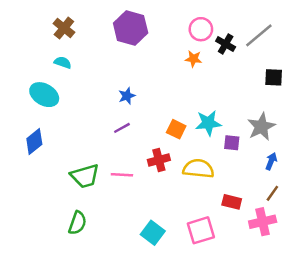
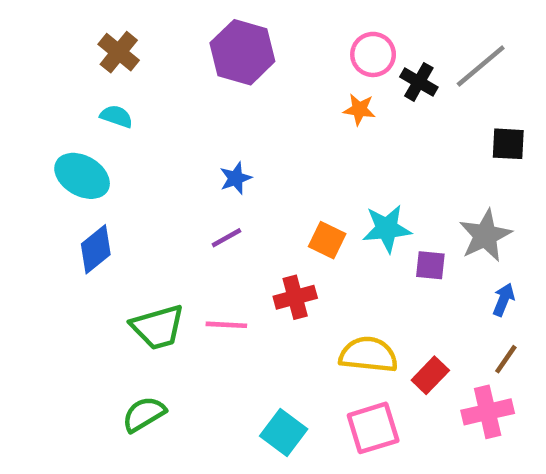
blue diamond: (34, 141) -> (96, 249), moved
yellow semicircle: (198, 169) -> (368, 355), moved
red rectangle: (232, 202) -> (430, 375), turned -60
green semicircle: (77, 223) -> (144, 414), turned -140

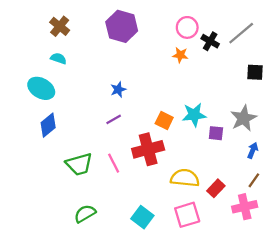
red cross: (295, 297) -> (148, 149), size x1.5
pink line: (226, 325) -> (114, 163), turned 60
green semicircle: (144, 414) -> (85, 214), moved

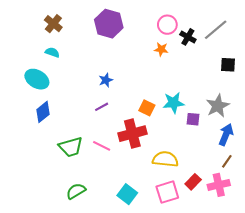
blue arrow: (253, 150) -> (226, 135), size x1.5
pink line: (114, 163) -> (102, 146), turned -36
red rectangle: (216, 188) -> (193, 182), moved

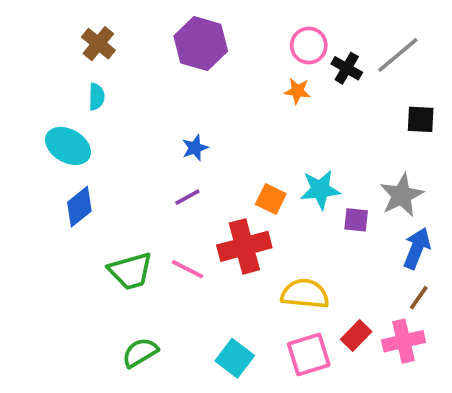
cyan semicircle: (52, 52) -> (96, 97), turned 72

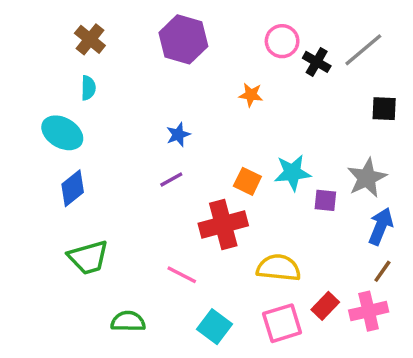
orange star: (297, 91) -> (251, 95), moved
pink line: (187, 269) -> (182, 275), moved
green trapezoid: (131, 271) -> (88, 257), moved
green semicircle: (140, 353) -> (128, 321), turned 32

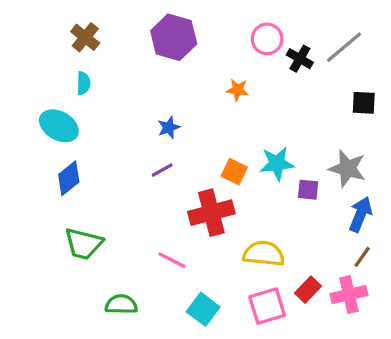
gray star: (367, 178) -> (347, 168), turned -30
green trapezoid: (88, 257) -> (84, 244), turned 30

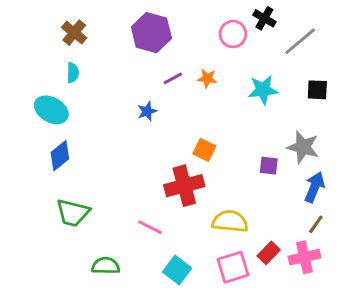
black cross: (300, 59) -> (264, 18), moved
cyan star: (277, 163) -> (263, 90), moved
purple line: (162, 170) -> (173, 78), moved

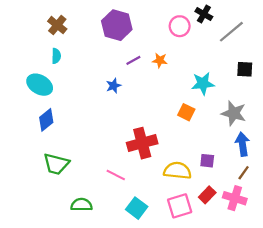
cyan star: (263, 90) -> (203, 83), moved
orange square: (204, 150) -> (186, 112), moved
purple square: (269, 166) -> (207, 161), moved
blue arrow: (314, 187) -> (242, 144), turned -30
pink cross: (304, 257) -> (235, 198), turned 30

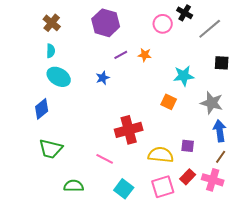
cyan ellipse: (40, 85) -> (59, 77), moved

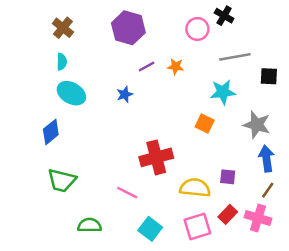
gray line: (210, 29) -> (235, 57), moved, turned 30

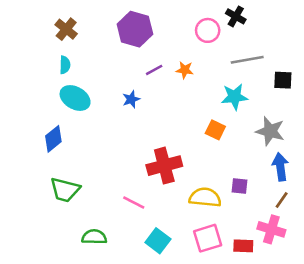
red rectangle: (228, 214) -> (243, 246), moved, turned 48

